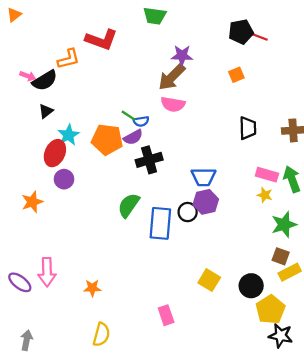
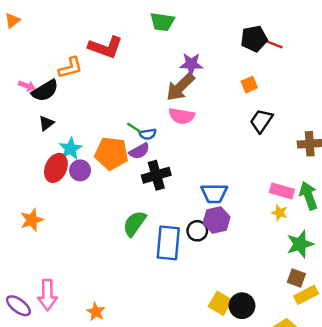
black trapezoid: (248, 128) -> (261, 121), moved, turned -145
purple circle: (64, 179) -> (80, 170), moved
black circle: (251, 286) -> (242, 306), moved
orange star: (92, 288) -> (96, 312), turned 30

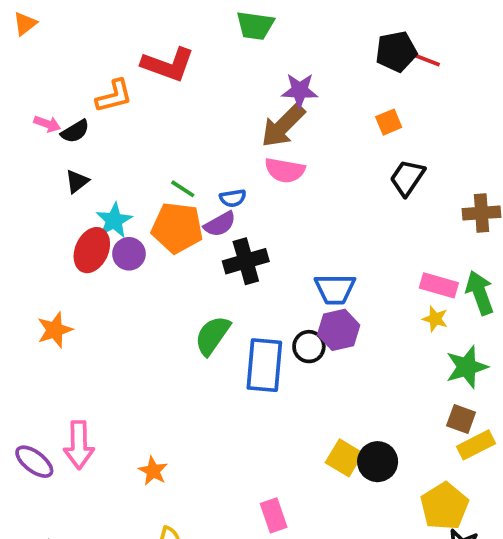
black semicircle: (45, 91) -> (75, 131), size x0.7
green line: (134, 128) -> (183, 189), moved

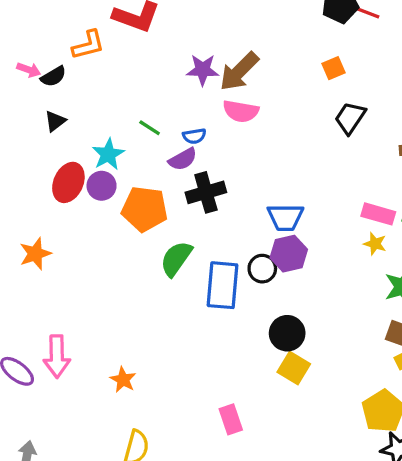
purple star: (300, 90) -> (203, 70), moved
cyan star: (114, 220) -> (108, 154), moved
orange pentagon: (177, 228) -> (145, 209), moved
black circle: (378, 462) -> (287, 333), moved

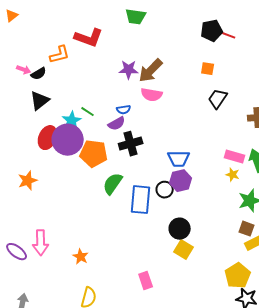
orange square: (334, 68) -> (208, 69), turned 32
black triangle: (55, 121) -> (40, 101), size x1.5
green line: (150, 128) -> (88, 112), moved
purple circle: (102, 186) -> (68, 140), size x1.8

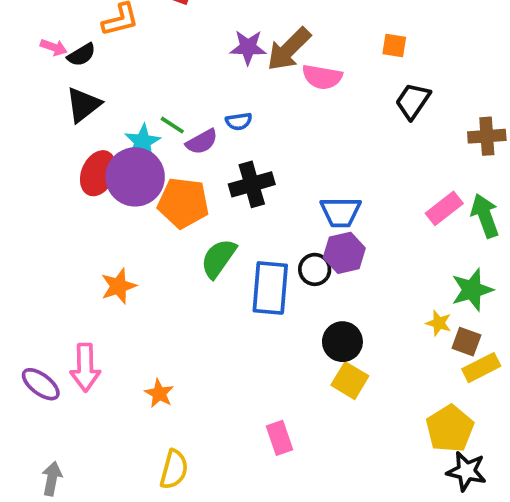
pink semicircle: (152, 95) -> (322, 77), moved
purple semicircle: (117, 124) -> (202, 142), moved
pink rectangle: (235, 157) -> (444, 208), turned -54
yellow star: (233, 175) -> (439, 323), moved
orange star: (28, 181) -> (118, 286), moved

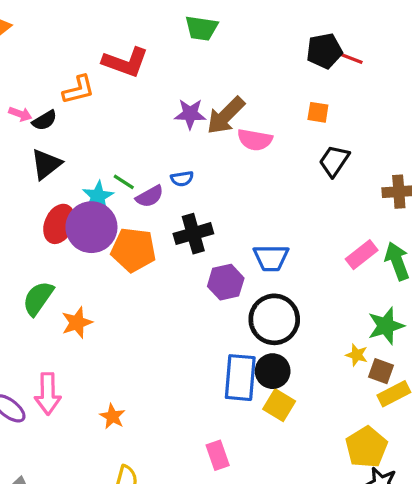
purple hexagon: (344, 253) -> (226, 282), moved
green semicircle: (218, 258) -> (38, 298), moved
black circle: (315, 269) -> (274, 319), moved, size x1.8
blue rectangle: (270, 288) -> (240, 378), moved

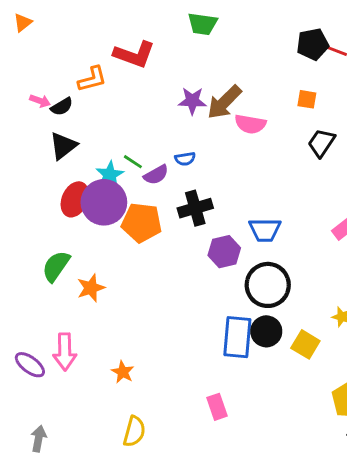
yellow square: (279, 405) -> (305, 344), moved

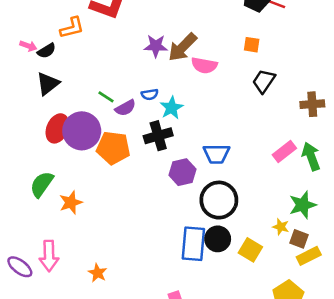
cyan star: (110, 175) -> (172, 108), moved

